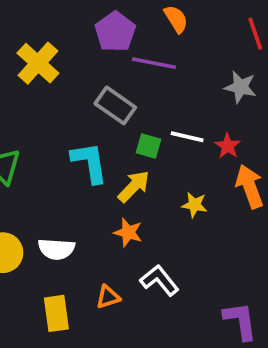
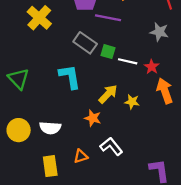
green square: (148, 146) -> (108, 52), moved
yellow arrow: (134, 186) -> (108, 94), moved

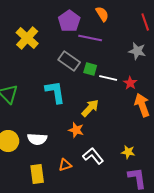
yellow star: (132, 102) -> (128, 152), moved

